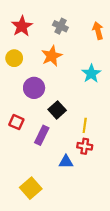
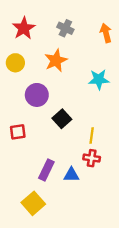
cyan star: (91, 74) -> (99, 79), turned 30
red square: (16, 122) -> (18, 132), turned -32
purple rectangle: (42, 135) -> (46, 170), moved

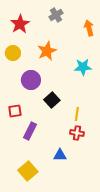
gray cross: (65, 28) -> (56, 15), moved, turned 32
purple rectangle: (46, 170) -> (30, 131), moved
blue triangle: (71, 175) -> (60, 155), moved

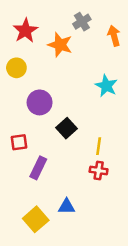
gray cross: (56, 15) -> (82, 22), moved
orange star: (47, 51) -> (60, 45), moved, turned -30
cyan star: (83, 67) -> (106, 86), turned 30
blue triangle: (60, 155) -> (67, 206), moved

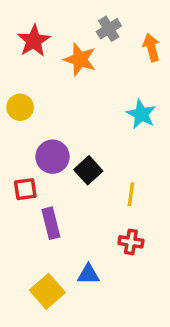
yellow circle: (16, 68) -> (20, 107), moved
purple circle: (40, 102) -> (53, 157), moved
purple rectangle: (38, 168) -> (51, 223), turned -40
red cross: (99, 171) -> (131, 242), moved

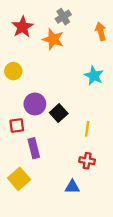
gray cross: (109, 29) -> (63, 17), moved
blue triangle: (88, 274) -> (72, 187), moved
yellow square: (47, 291) -> (19, 179), moved

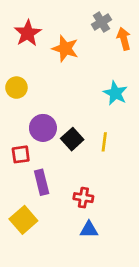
gray cross: (63, 17) -> (101, 22), moved
yellow line: (87, 129) -> (104, 142), moved
red cross: (87, 161) -> (83, 198), moved

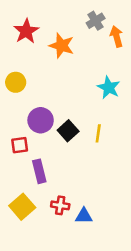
red cross: (83, 198) -> (60, 205), moved

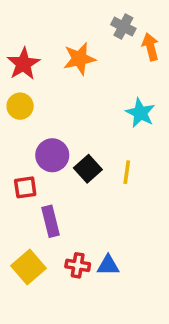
gray cross: (96, 21) -> (123, 27), turned -30
red star: (26, 31) -> (23, 64), moved
orange star: (62, 46) -> (79, 59), turned -30
blue triangle: (84, 216) -> (108, 265), moved

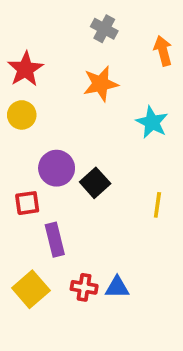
gray cross: (123, 27) -> (104, 29), moved
orange star: (79, 59) -> (101, 84), moved
yellow line: (127, 172) -> (157, 205), moved

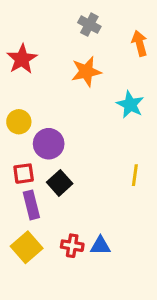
yellow circle: (22, 115) -> (19, 122), moved
black square: (95, 183) -> (60, 183), moved
purple rectangle: (55, 240) -> (31, 205), moved

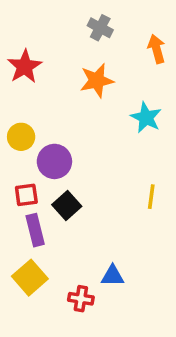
red cross: (72, 246) -> (81, 299), moved

